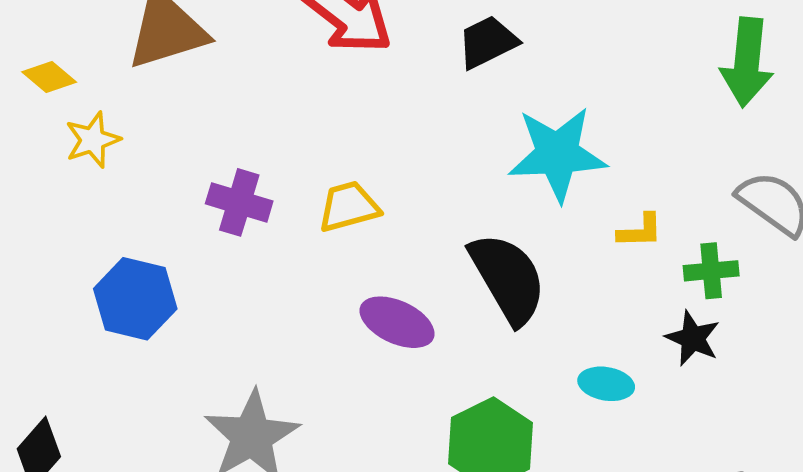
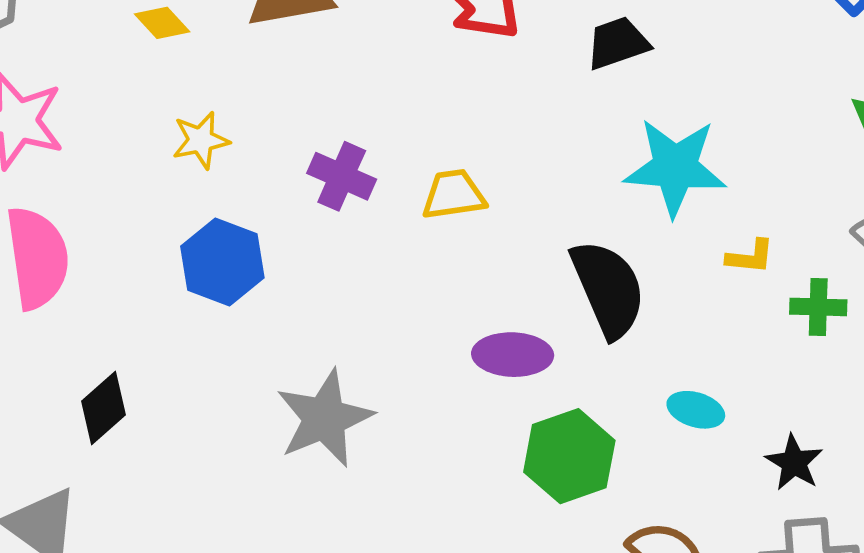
yellow star: (93, 140) -> (201, 140), moved
purple ellipse: (397, 322) -> (513, 355), moved, turned -30
black star: (693, 338) -> (794, 463), moved

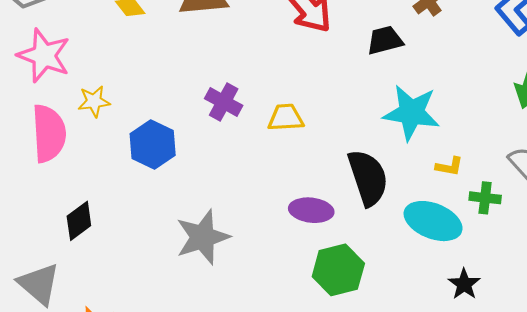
yellow star: (201, 140) -> (94, 101), moved
cyan ellipse: (696, 410) -> (433, 221), moved, size x1.8

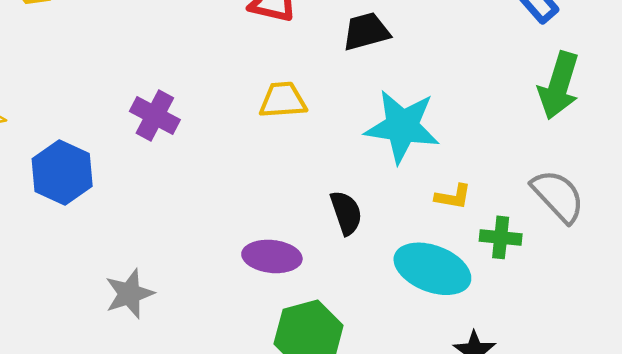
yellow trapezoid: (286, 118) -> (283, 100), moved
black semicircle: (368, 178) -> (346, 213), size x0.6
gray star: (203, 237) -> (129, 294), size x0.7

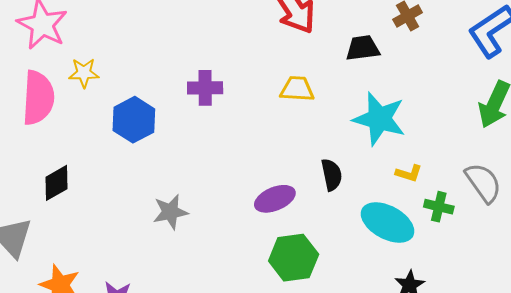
purple cross: (155, 115) -> (205, 88), turned -36
purple ellipse: (272, 256) -> (275, 199), turned -36

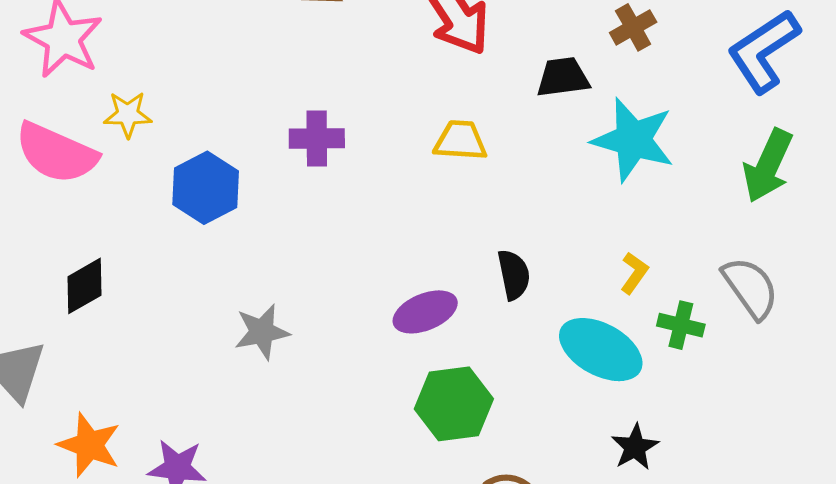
pink semicircle: (38, 98) -> (56, 153), turned 110
cyan star: (379, 119) -> (633, 140), moved
yellow L-shape: (409, 173) -> (634, 273), turned -72

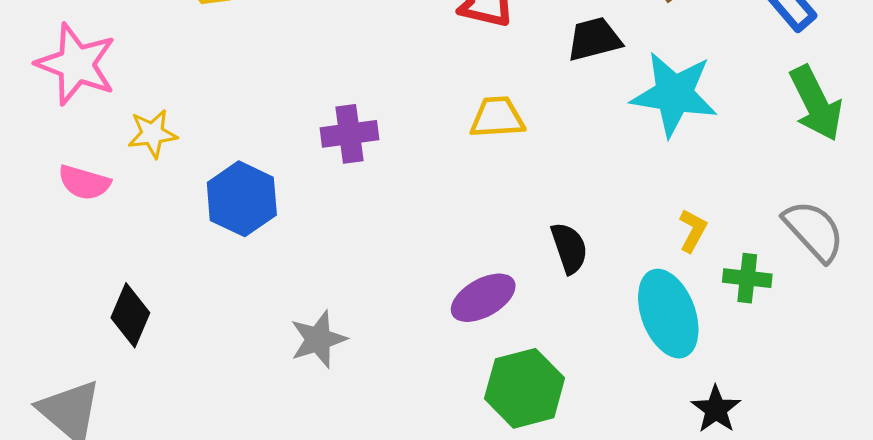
pink semicircle: (56, 153) -> (84, 182), size x0.6
green arrow: (768, 166) -> (816, 103), turned -44
black diamond: (84, 286) -> (130, 315), turned -30
cyan ellipse: (601, 350) -> (668, 314), turned 48

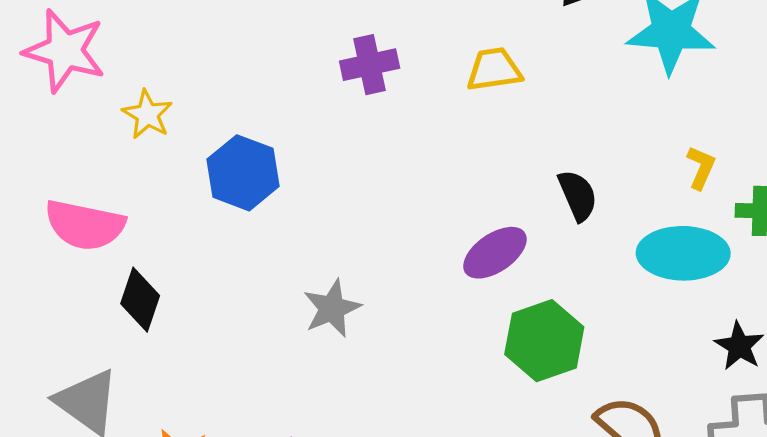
yellow star: (152, 134) -> (147, 114), turned -30
purple cross: (349, 134) -> (370, 65), moved
pink semicircle: (84, 182) -> (85, 225), moved, size x1.5
cyan ellipse: (668, 314) -> (683, 253), turned -64

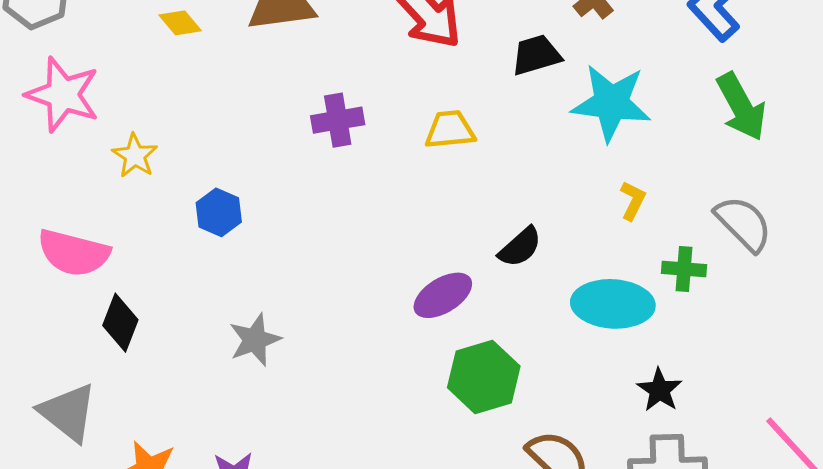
yellow L-shape: (701, 167) -> (633, 201), moved
blue hexagon: (243, 173) -> (219, 212), size x0.7
black semicircle: (578, 195) -> (520, 247), turned 69
gray star: (332, 308) -> (255, 340), moved

